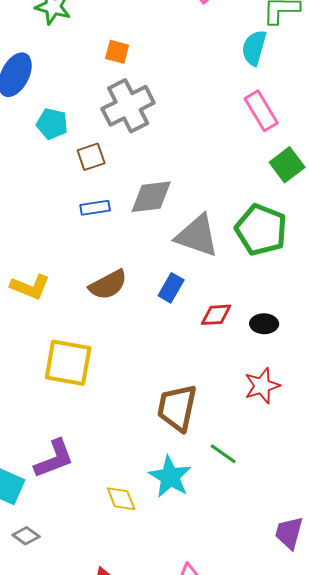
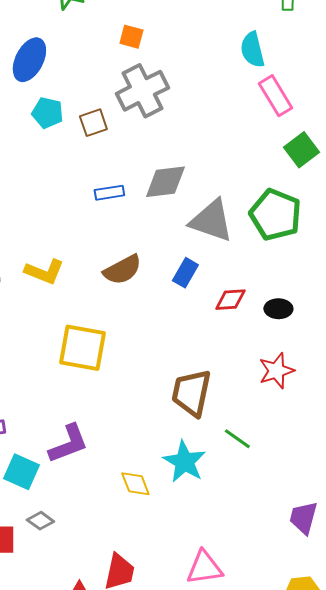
cyan semicircle: (254, 48) -> (252, 50), moved, turned -30
cyan pentagon: (52, 124) -> (47, 113), moved
brown square: (91, 157) -> (93, 123), moved

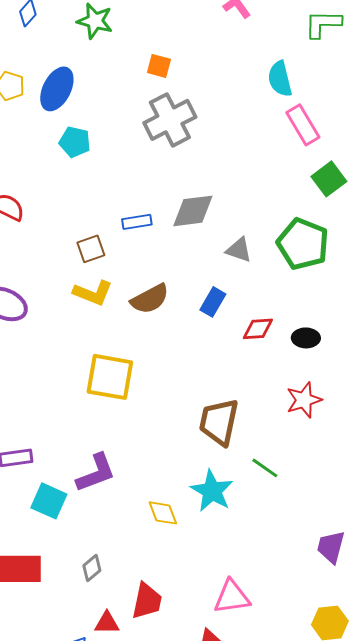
brown square: (93, 123) -> (91, 249), moved
gray triangle: (211, 221) -> (239, 250), size x0.6
yellow L-shape: (44, 272) -> (93, 293), moved
gray diamond: (40, 521) -> (92, 568), moved, turned -76

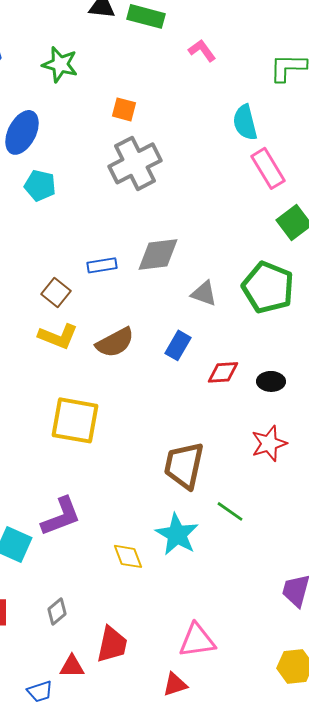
brown square: (91, 249) -> (56, 292), turned -32

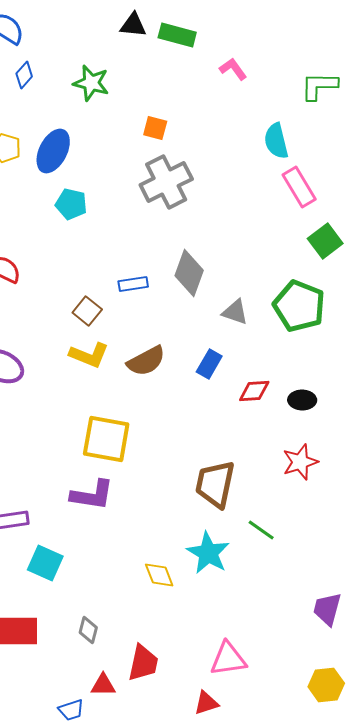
gray diamond: (158, 254) -> (189, 273), turned -63
purple L-shape: (61, 516) -> (92, 495), moved, turned 30
gray diamond: (57, 611) -> (88, 630), turned -36

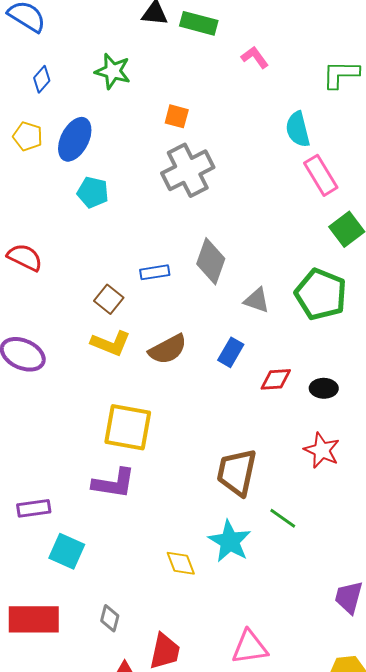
blue diamond: (24, 75) -> (42, 79), moved
red star: (300, 462) -> (322, 450), turned -30

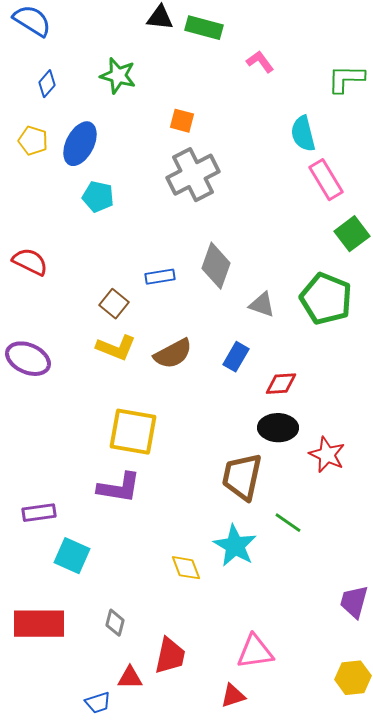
black ellipse: (324, 388) -> (278, 428), moved, size x1.4

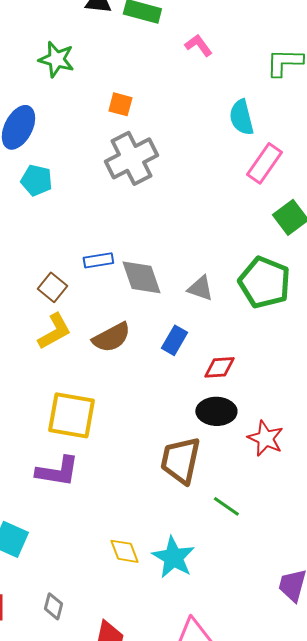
pink rectangle: (326, 180) -> (264, 163), turned 66
gray diamond: (216, 266) -> (141, 277), moved, turned -39
yellow L-shape: (116, 348) -> (54, 331), turned -51
cyan star: (235, 546) -> (173, 557), moved

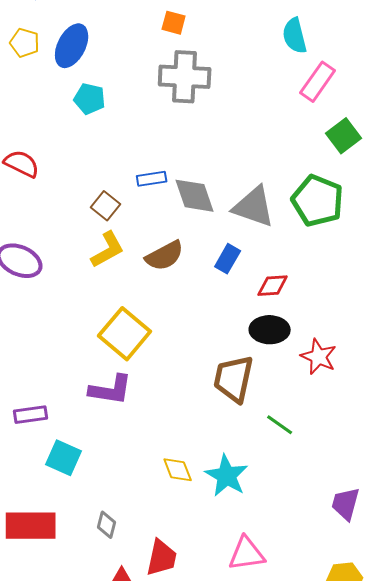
gray cross: (131, 158) -> (185, 77), turned 30
gray triangle: (200, 288) -> (254, 207), size x1.6
yellow square: (71, 415) -> (125, 334), turned 30

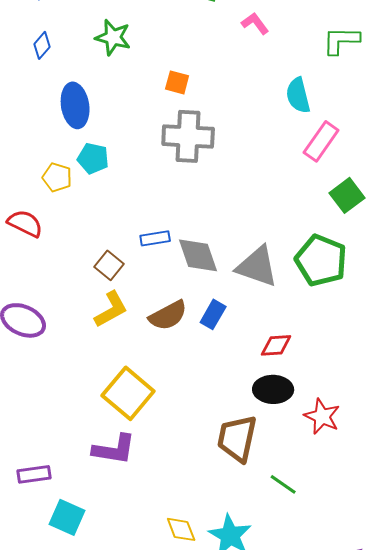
yellow pentagon: (25, 43) -> (57, 177), moved
blue ellipse: (72, 46) -> (75, 105), turned -36
blue rectangle: (228, 259) -> (213, 314), moved

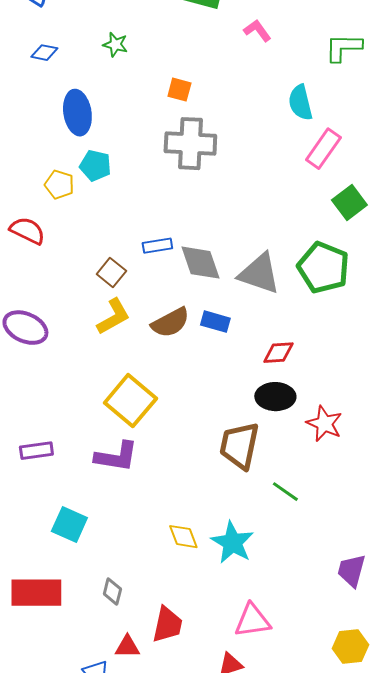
green star: (113, 37) -> (115, 45), size x0.7
blue diamond: (42, 45) -> (44, 53), turned 60
blue rectangle: (213, 314) -> (215, 322), turned 76
purple rectangle: (34, 474) -> (36, 451), moved

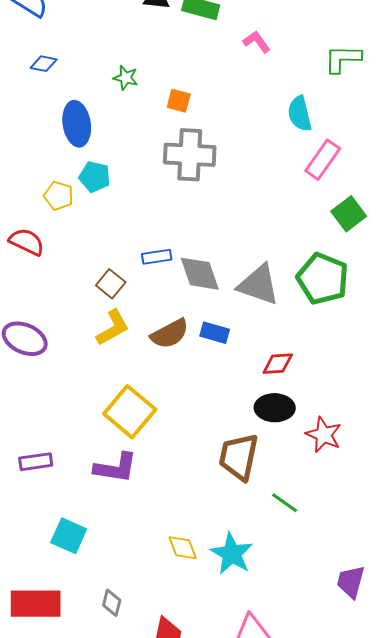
green star: (115, 45) -> (126, 78), moved

